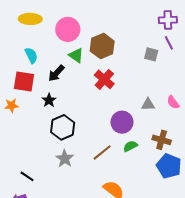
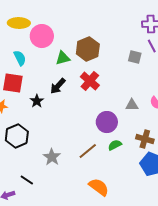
pink circle: (68, 29) -> (42, 36), moved
green triangle: (76, 55) -> (63, 58), turned -49
black arrow: (56, 73) -> (58, 86), moved
black hexagon: (63, 127) -> (17, 136), moved
black line: (27, 176) -> (27, 180), moved

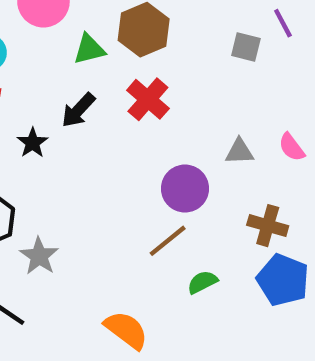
green semicircle: (115, 145) -> (202, 282), moved
brown line: (88, 151) -> (168, 241), moved
gray star: (52, 157) -> (39, 256), moved
orange semicircle: (99, 187) -> (126, 330), moved

